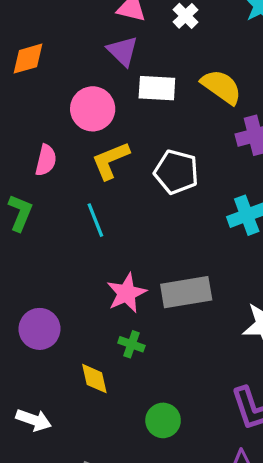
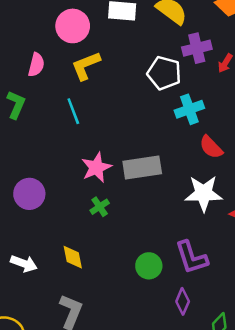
white pentagon: (176, 172) -> (164, 73), moved
green cross: (131, 344) -> (100, 207), turned 36
yellow diamond: (94, 379) -> (73, 257), moved
green circle: (163, 420) -> (149, 266), moved

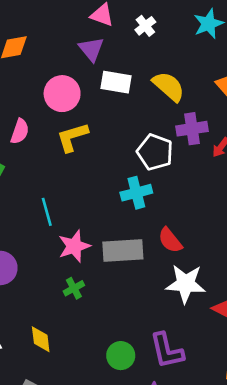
cyan cross: (189, 109) -> (136, 193), moved
cyan line: (73, 111) -> (47, 212), moved
red semicircle: (211, 147) -> (170, 240), moved

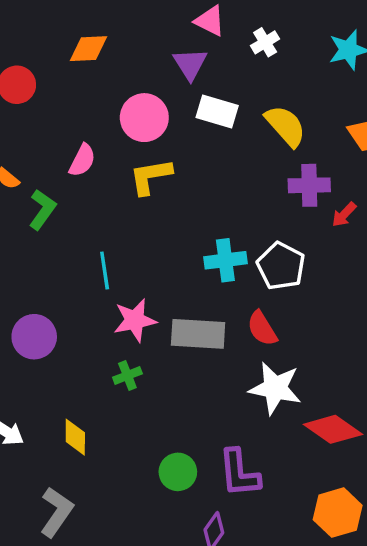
white pentagon: (155, 152) -> (281, 266), moved

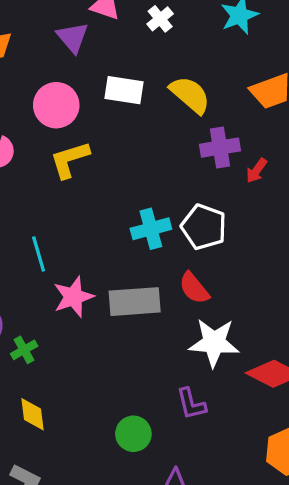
purple triangle: (190, 64) -> (73, 37), moved
green cross: (127, 376) -> (24, 350), moved
purple L-shape: (239, 473) -> (191, 404), moved, size x0.7

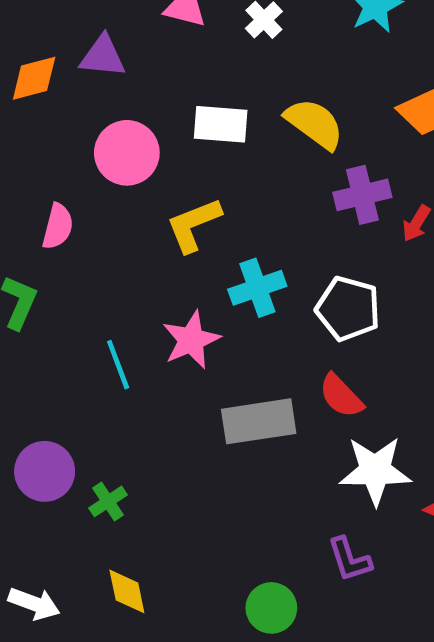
purple triangle: (73, 37) -> (103, 56), moved, turned -40
yellow L-shape: (70, 160) -> (194, 225), moved
cyan cross: (151, 229) -> (257, 288), moved
pink star: (73, 297) -> (191, 340), moved

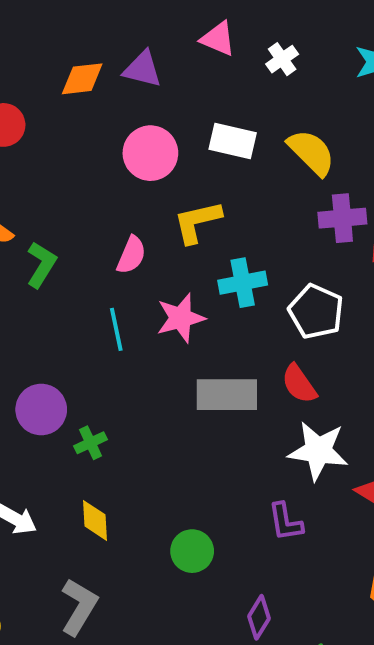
pink semicircle: (58, 226) -> (131, 255), moved
green circle: (271, 608) -> (192, 551), moved

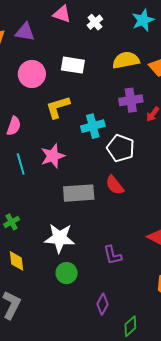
yellow semicircle: (311, 152) -> (126, 60), moved, turned -52
pink semicircle: (131, 255) -> (14, 126), moved
cyan cross: (243, 283) -> (93, 126), moved
white star: (318, 451) -> (60, 238), moved

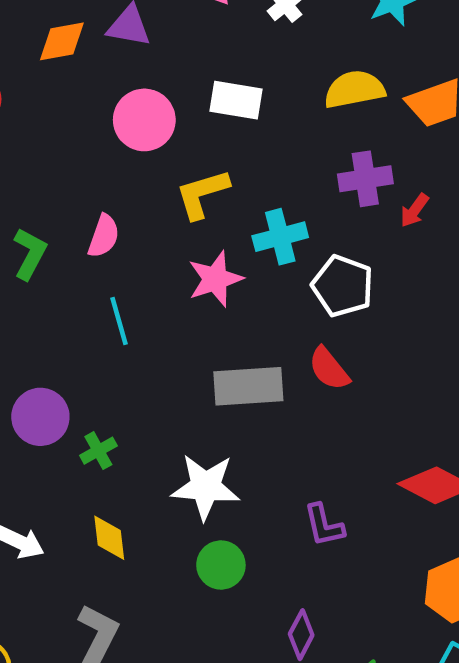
pink star: (53, 156) -> (215, 279), moved

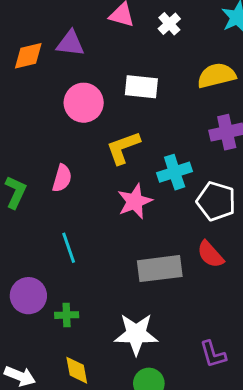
cyan line: (119, 321) -> (69, 248), moved
green cross: (98, 451) -> (67, 315), turned 30

